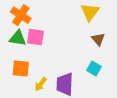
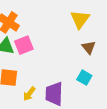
pink square: (35, 37) -> (24, 45), turned -30

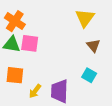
pink square: (24, 45) -> (30, 43), turned 30

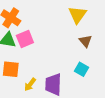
pink square: (30, 43) -> (25, 39), turned -30

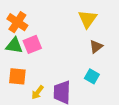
brown triangle: (86, 41) -> (96, 47), turned 32

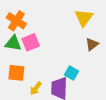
cyan square: (92, 76) -> (72, 73), moved

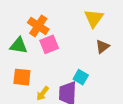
orange cross: (16, 21) -> (38, 26), moved
pink square: (31, 42) -> (49, 44), moved

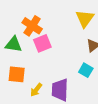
cyan square: (81, 77) -> (86, 70), moved

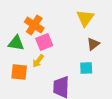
cyan square: (86, 70) -> (86, 68), turned -32
yellow arrow: (36, 90) -> (38, 61), moved

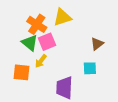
yellow triangle: (85, 18) -> (62, 17), moved, turned 36
green triangle: (16, 43) -> (30, 43), moved, turned 30

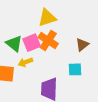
orange cross: (37, 24) -> (48, 40), moved
yellow arrow: (41, 61) -> (25, 62), turned 32

